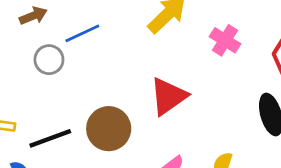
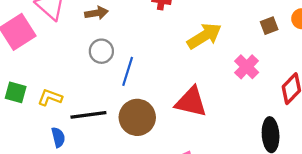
blue line: (82, 33) -> (128, 71), moved, turned -60
red triangle: (168, 96) -> (191, 102), turned 36

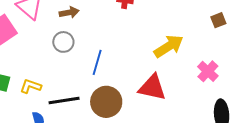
yellow arrow: (204, 36) -> (169, 46), moved
gray circle: (101, 51) -> (63, 42), moved
pink cross: (247, 67) -> (208, 71), moved

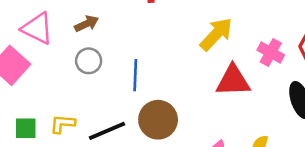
red triangle: (152, 87) -> (233, 81), moved

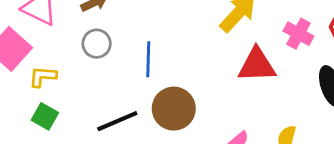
yellow L-shape: (63, 124) -> (43, 77), moved
green square: (26, 128) -> (45, 116), moved, turned 30

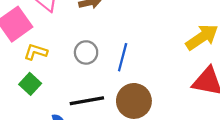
gray circle: (97, 44) -> (86, 52), moved

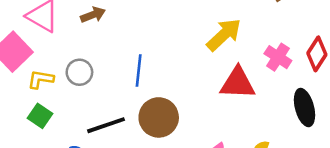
gray circle: (86, 52) -> (79, 72), moved

